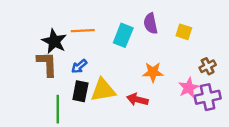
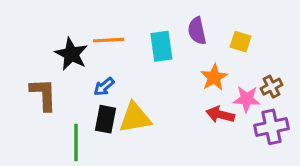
cyan rectangle: (123, 35) -> (161, 46), turned -30
brown L-shape: (47, 64) -> (43, 94), moved
orange star: (153, 72) -> (214, 77), moved, turned -30
pink star: (189, 88) -> (247, 99), moved, turned 30
red arrow: (137, 100) -> (220, 115), moved

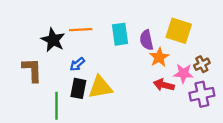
purple semicircle: (197, 31) -> (146, 40), moved
yellow square: (240, 42) -> (179, 31), size x1.6

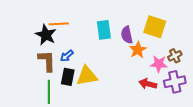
orange line: (81, 30) -> (59, 24), moved
brown L-shape: (32, 70) -> (47, 61), moved
red arrow: (164, 85) -> (148, 84), moved

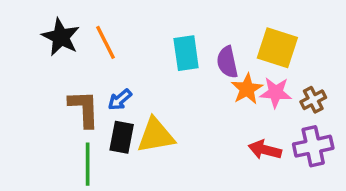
orange line: (59, 24) -> (106, 42), turned 66
black star: (46, 35) -> (61, 37), moved
pink star: (159, 64) -> (276, 93), moved

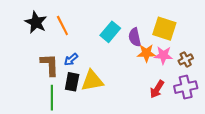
cyan rectangle: (186, 53) -> (110, 32), turned 48
orange star: (247, 89) -> (146, 53), turned 30
red arrow: (265, 150) -> (157, 89), turned -72

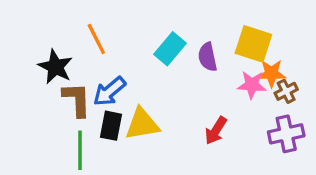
black star: (36, 22) -> (55, 67), moved
orange star: (146, 53) -> (271, 73), moved
blue arrow: (71, 59) -> (109, 91), size x1.5
red arrow: (157, 89) -> (216, 131), moved

